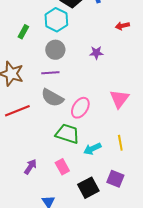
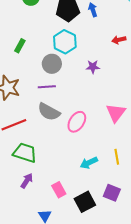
cyan hexagon: (56, 20) -> (65, 42), moved
green trapezoid: (67, 134) -> (25, 153), moved
pink rectangle: (62, 167) -> (59, 190), moved

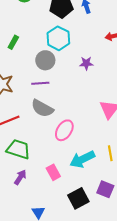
pink ellipse: (77, 122) -> (64, 130), moved
cyan arrow: (89, 163) -> (82, 159), size x1.4
pink rectangle: (59, 190) -> (53, 172), moved

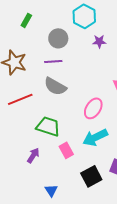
cyan hexagon: (58, 38) -> (84, 16), moved
pink ellipse: (64, 130) -> (93, 108), moved
green trapezoid: (18, 149) -> (48, 126), moved

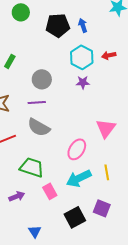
cyan hexagon: (84, 16) -> (82, 57), moved
purple arrow: (33, 155) -> (17, 196), turned 35

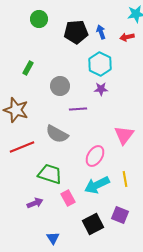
red arrow: (109, 55) -> (127, 37), moved
purple line: (37, 102) -> (78, 109), moved

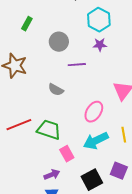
gray semicircle: (57, 134) -> (56, 90), size x0.7
red line: (22, 147) -> (19, 125), moved
purple arrow: (35, 203) -> (52, 175), moved

